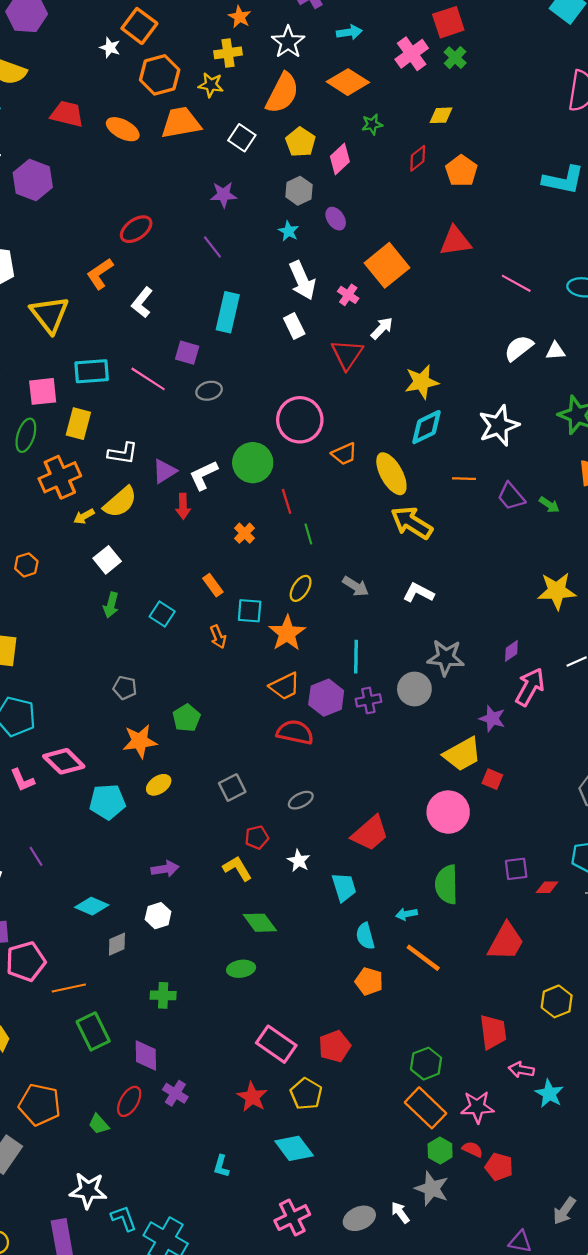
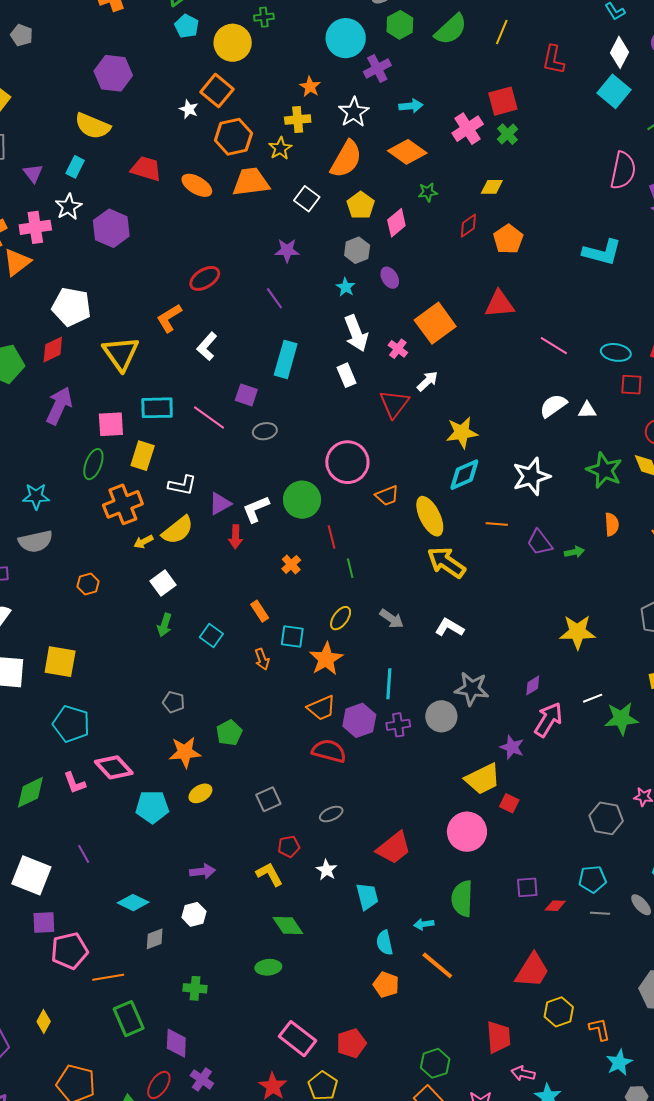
yellow star: (211, 85) -> (280, 148), turned 30
green arrow: (549, 505) -> (574, 552), turned -48
red trapezoid: (506, 942) -> (532, 970), moved

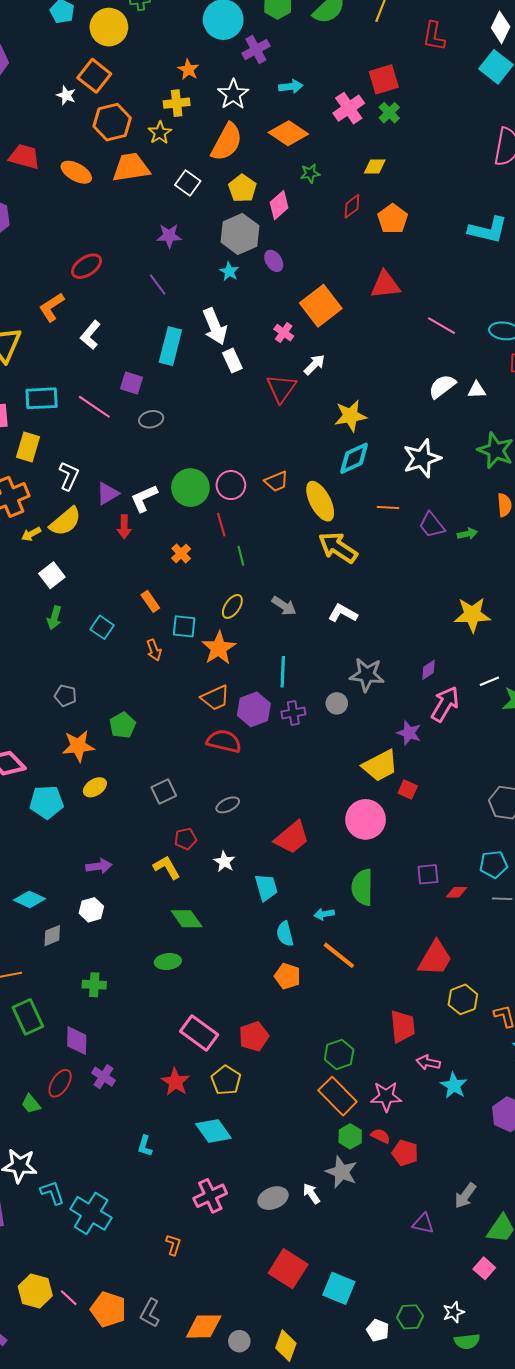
gray hexagon: (357, 250) -> (240, 234), size x1.5
white arrow: (356, 333) -> (215, 326), moved
pink circle: (347, 462) -> (231, 485), moved, size x0.7
white L-shape: (182, 485) -> (69, 476), turned -76
gray circle: (441, 716) -> (337, 703), size x0.7

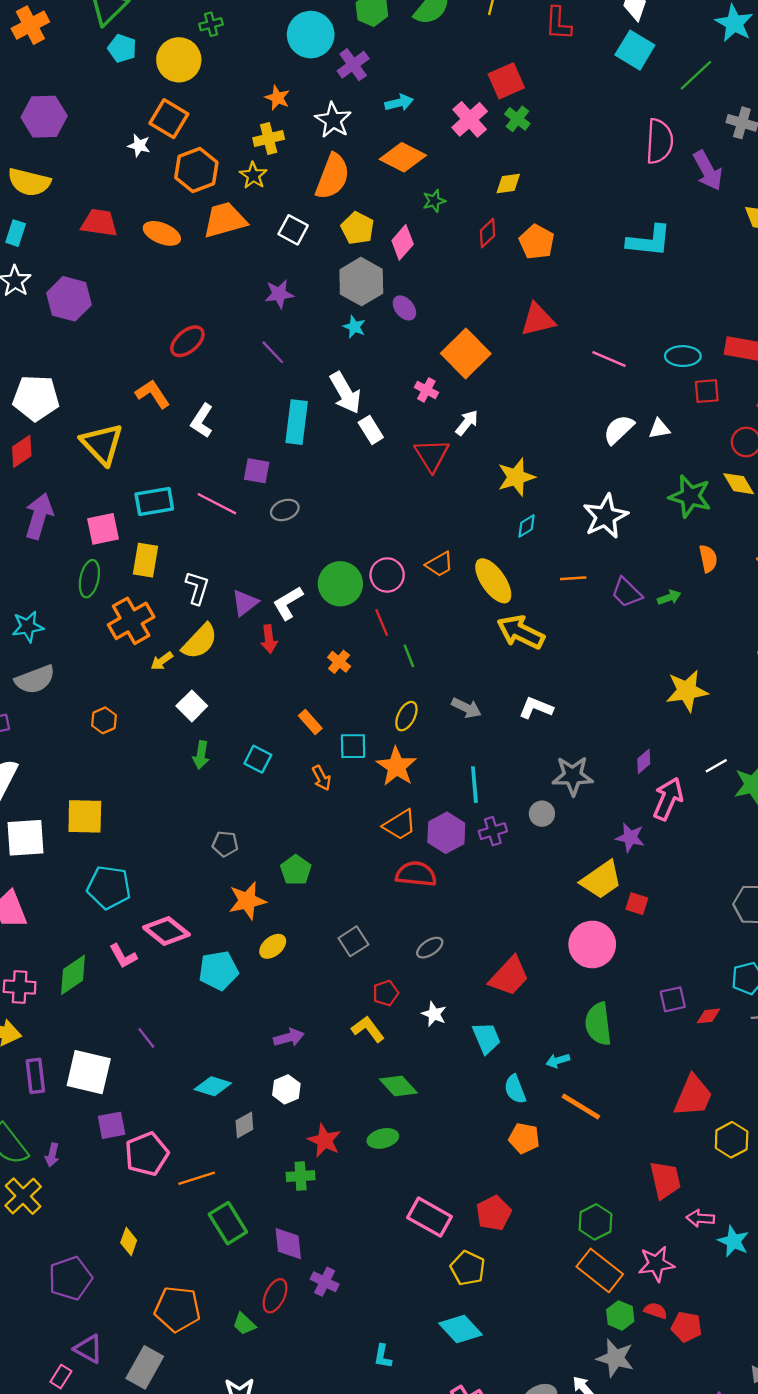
orange L-shape: (52, 307) -> (153, 394), turned 96
cyan diamond: (354, 458) -> (526, 526), size x0.6
red star: (175, 1082) -> (324, 1140), moved

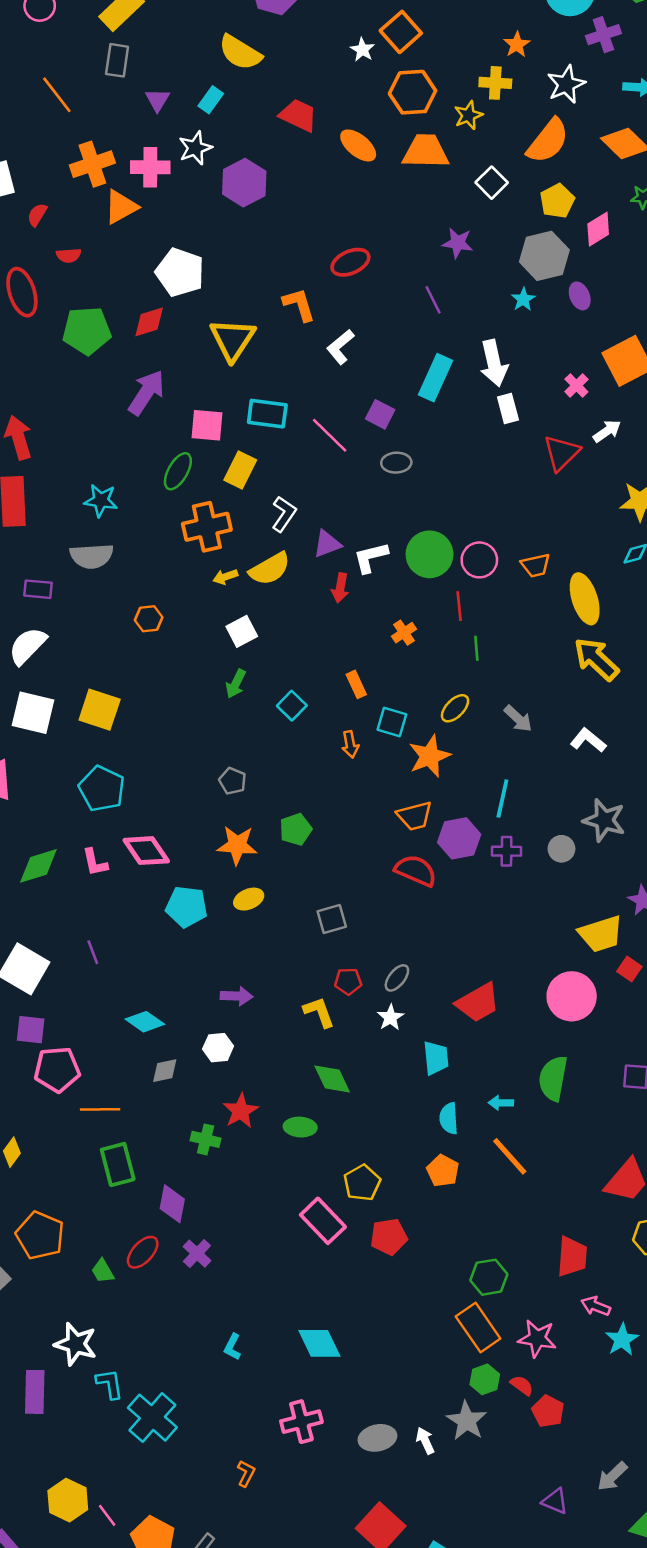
gray ellipse: (430, 948) -> (397, 978), moved, turned -36
yellow pentagon: (468, 1268) -> (362, 1183), moved

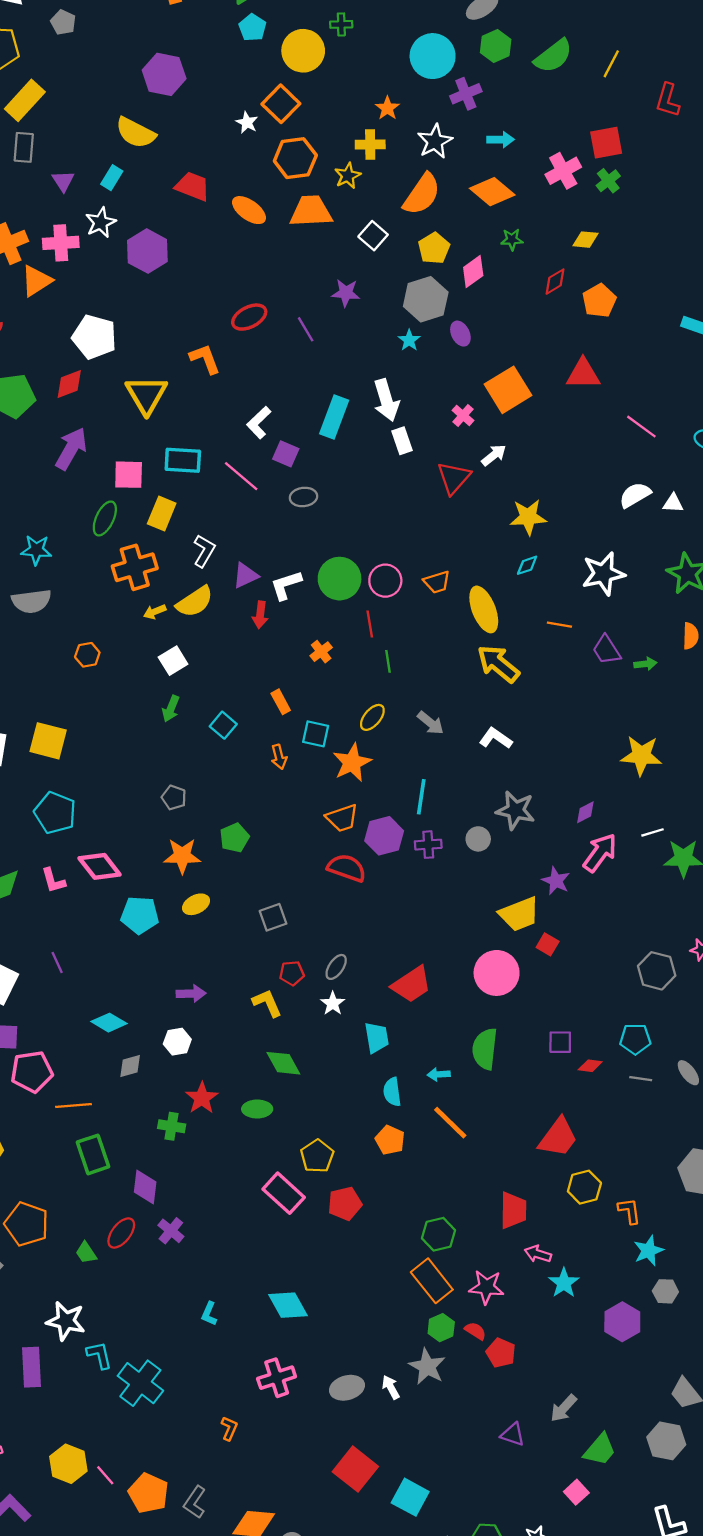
purple line: (433, 300) -> (306, 329), moved
white L-shape: (340, 347) -> (259, 423), moved

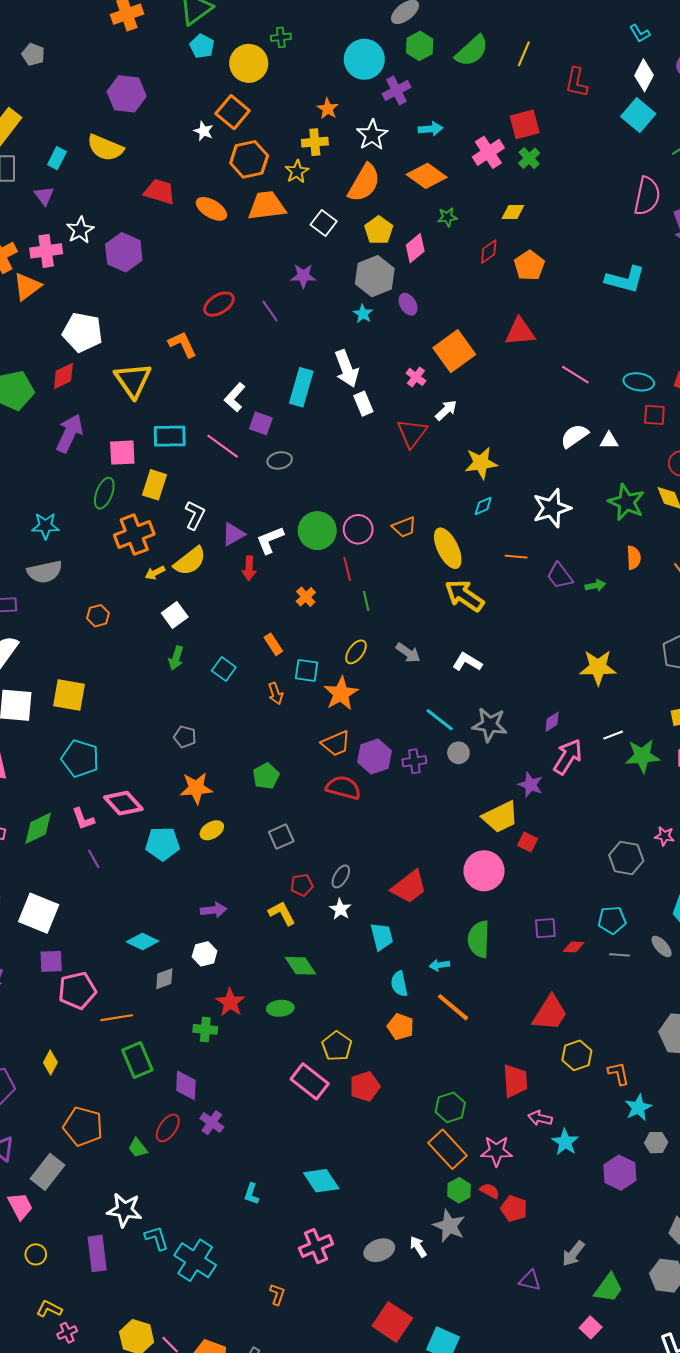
cyan rectangle: (112, 178) -> (57, 158), moved
cyan line: (421, 797) -> (440, 720), moved, turned -56
green pentagon: (235, 838) -> (266, 776), moved
purple line: (57, 962) -> (94, 859), moved

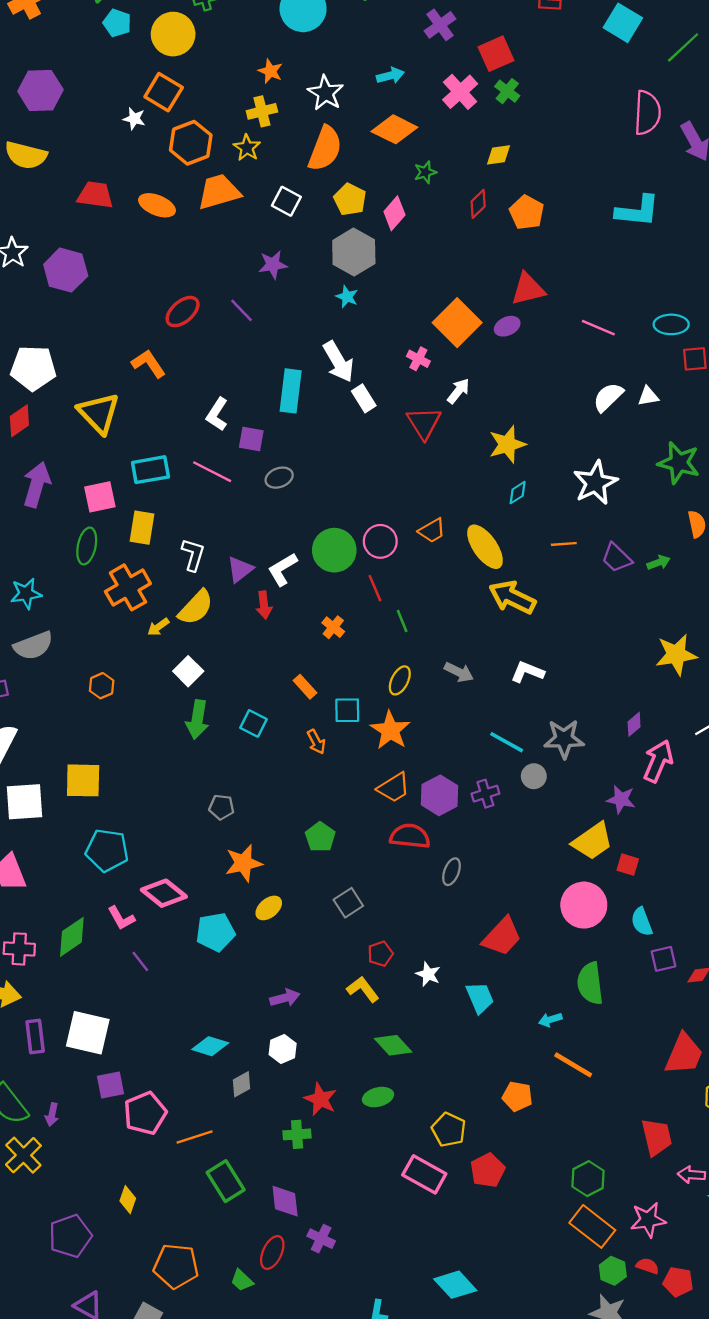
purple cross: (396, 90) -> (440, 25), moved
purple ellipse: (408, 304) -> (507, 326), moved, turned -75
green arrow: (176, 658) -> (197, 720), size x1.4
gray ellipse: (341, 876) -> (452, 872), moved
cyan semicircle: (399, 984) -> (642, 922), moved

